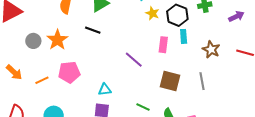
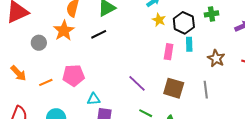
black line: (93, 30) -> (99, 34), turned -49
orange star: (57, 40) -> (64, 31), moved
purple line: (134, 60) -> (137, 83), moved
cyan triangle: (105, 90) -> (94, 99), moved

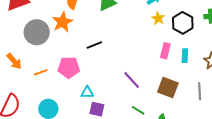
black line: (99, 34) -> (94, 45), moved
gray circle: (39, 43) -> (37, 32), size x1.6
cyan rectangle: (189, 44) -> (185, 56), moved

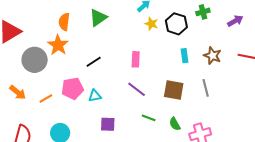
pink rectangle: (165, 51) -> (136, 59), moved
cyan triangle: (87, 92) -> (95, 96), moved

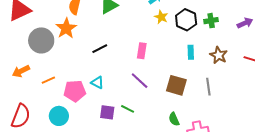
green cross: (203, 12) -> (211, 21), moved
pink pentagon: (73, 89) -> (75, 91), moved
orange arrow: (18, 92) -> (21, 71), turned 108
cyan triangle: (95, 96) -> (97, 83), turned 32
green line: (149, 118) -> (128, 109), moved

